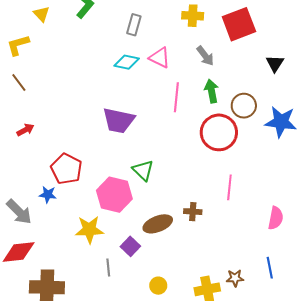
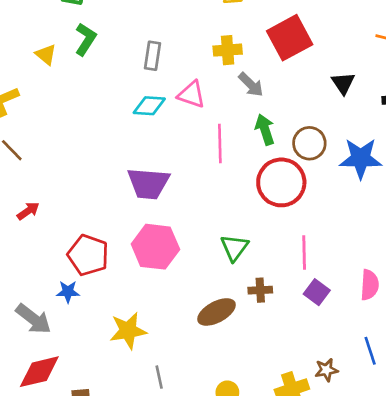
yellow triangle: (41, 14) -> (46, 54), moved
yellow cross: (193, 16) -> (228, 50), moved
green triangle: (143, 170) -> (234, 248), moved, turned 30
pink hexagon: (114, 195) -> (155, 247), moved
purple square: (130, 246) -> (317, 292), moved

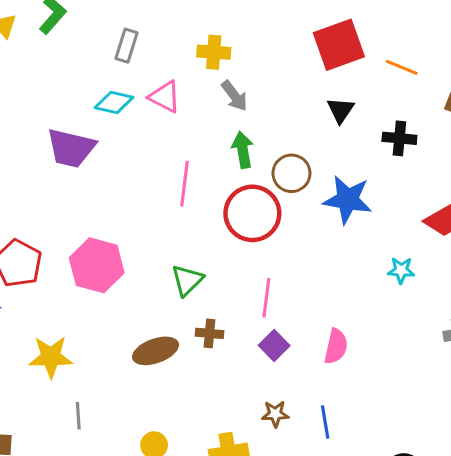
red square: (290, 38) -> (339, 45), moved
pink line: (220, 143) -> (184, 184), moved
purple trapezoid: (148, 183) -> (71, 148), moved
brown star: (326, 370) -> (275, 414), moved

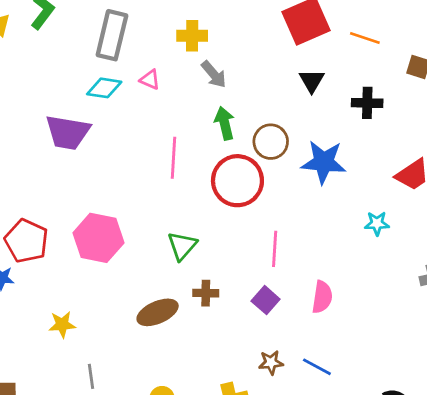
gray rectangle: (127, 46) -> (112, 35), size x1.6
pink triangle: (165, 97) -> (150, 80), size x0.7
pink line: (266, 298) -> (275, 249), moved
yellow star: (51, 357) -> (62, 324), size x0.7
blue line: (325, 422) -> (317, 367), turned -48

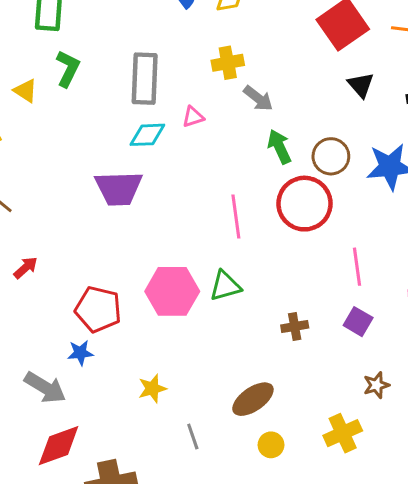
pink triangle: (150, 80) -> (193, 117), turned -30
pink line: (174, 158) -> (236, 217), moved
green triangle: (182, 246) -> (225, 286), moved, turned 44
brown ellipse: (158, 312) -> (253, 399), moved

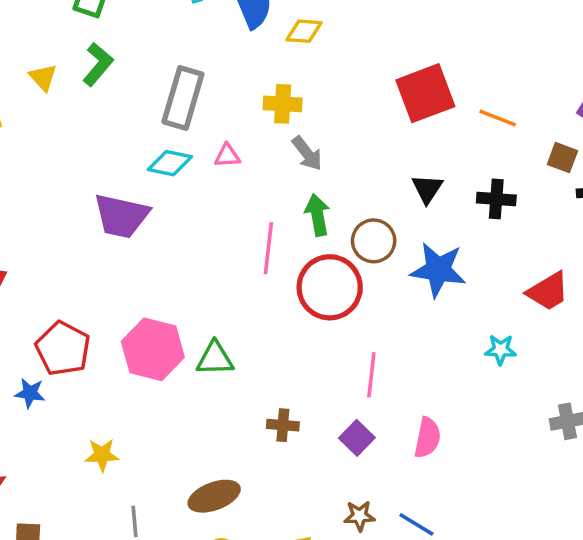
black triangle: (361, 85) -> (427, 189), moved
pink line: (236, 217) -> (268, 248), moved

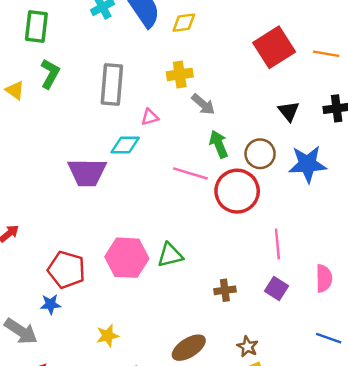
cyan diamond: (170, 163) -> (125, 145), moved
pink line: (268, 248) -> (190, 173), turned -68
brown star: (359, 516) -> (248, 347), moved, turned -30

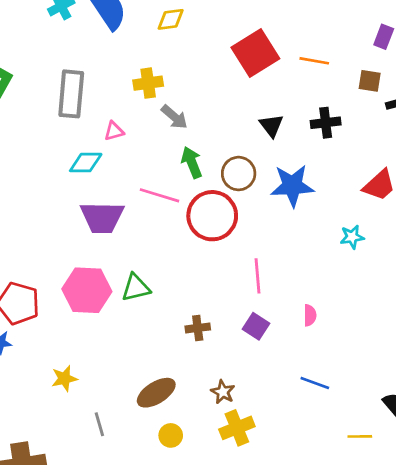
yellow diamond: (184, 23) -> (171, 19), moved
purple trapezoid: (87, 172) -> (102, 217), moved
pink semicircle: (324, 278) -> (310, 315), size x0.7

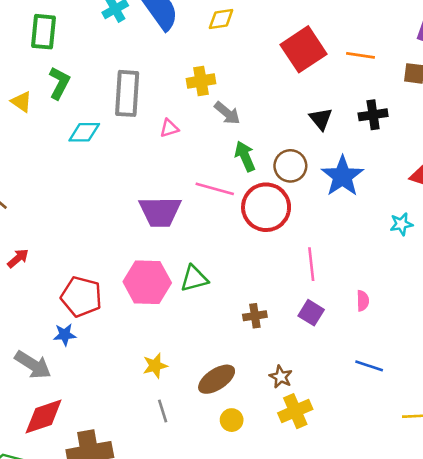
cyan diamond: (86, 162) -> (84, 132), moved
blue star: (292, 186) -> (342, 176), turned -30
yellow star: (64, 378) -> (155, 366), moved

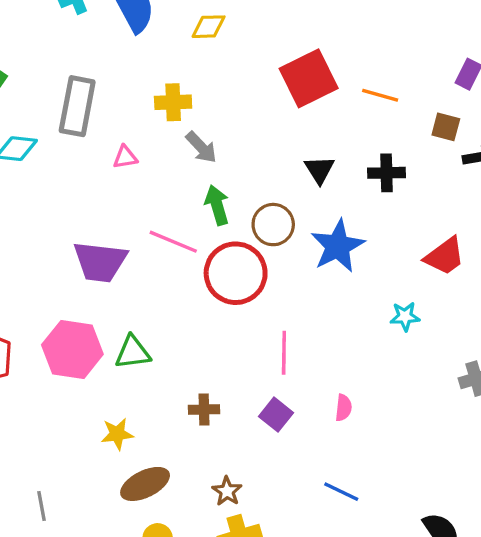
yellow star: (155, 366) -> (117, 434), moved
gray line: (163, 411) -> (42, 506), moved

